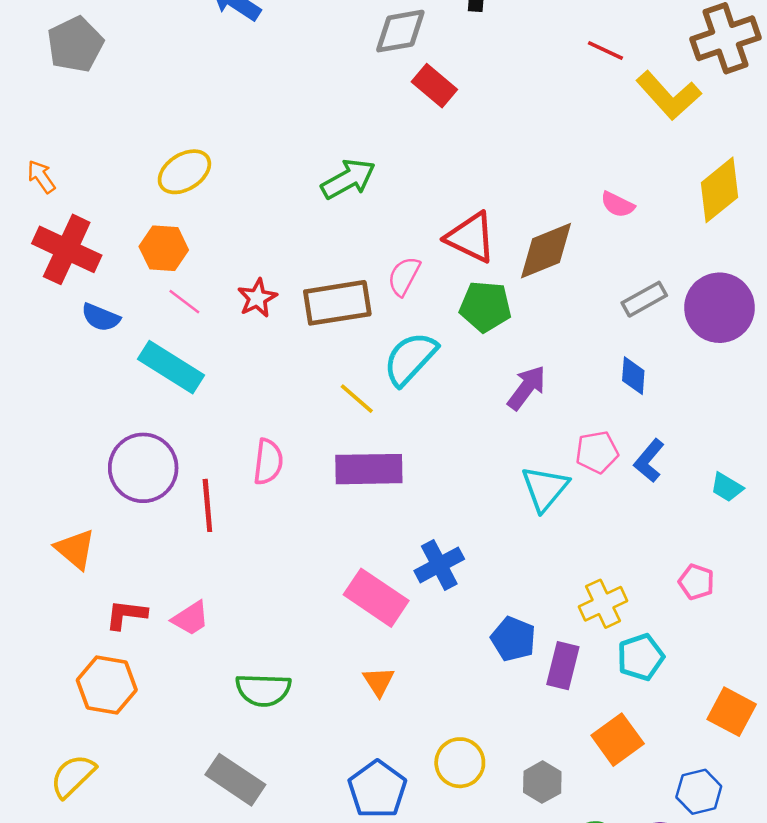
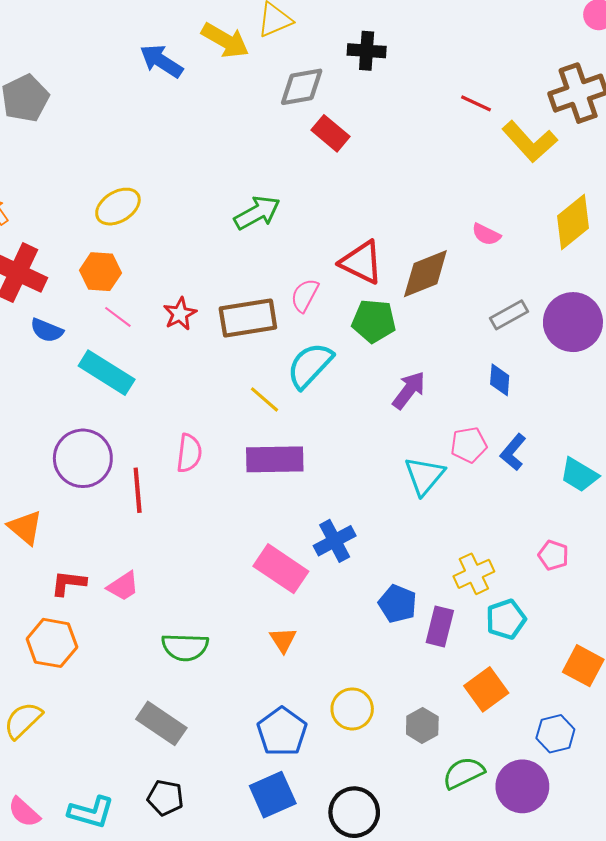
cyan trapezoid: (727, 487) -> (579, 475), size x1.4

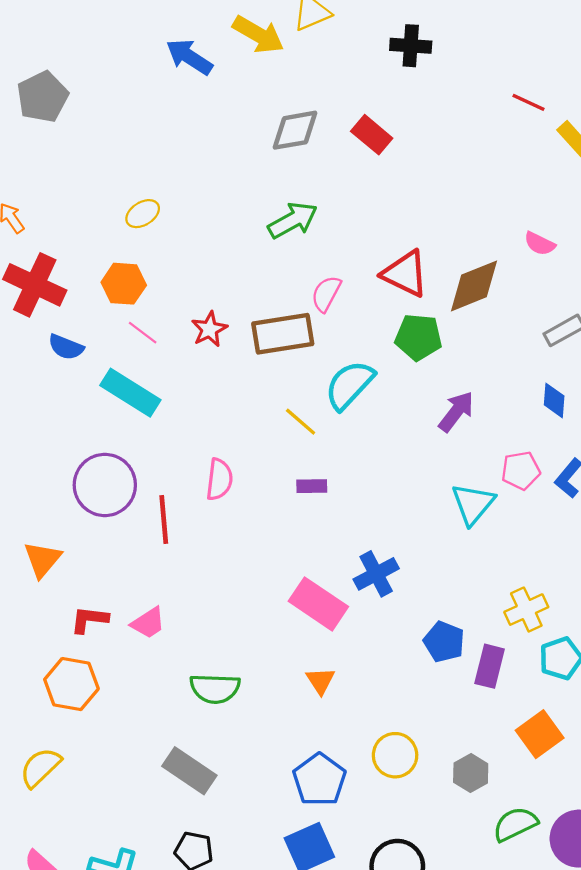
gray diamond: (302, 87) -> (295, 130), moved
yellow ellipse: (118, 207) -> (143, 214), size x0.7
pink semicircle: (305, 295) -> (326, 294), moved
purple rectangle: (275, 459) -> (312, 486), size x0.5
orange triangle: (25, 527) -> (43, 559), turned 30

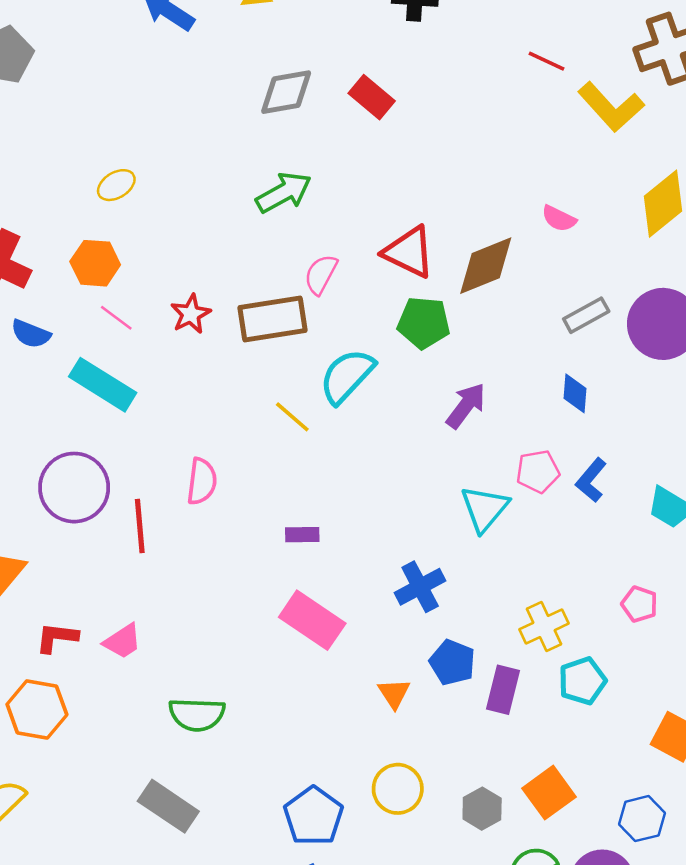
purple rectangle: (312, 486) -> (302, 535), moved
blue cross: (376, 574) -> (420, 587), moved
orange triangle: (321, 681) -> (394, 693), moved
orange square: (540, 734) -> (549, 793), moved

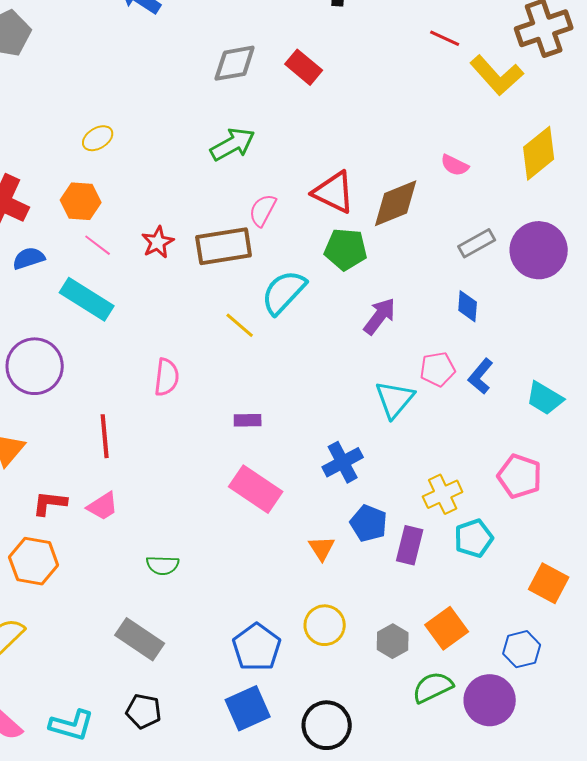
blue semicircle: (31, 334) -> (29, 258), turned 140
purple circle: (74, 488) -> (35, 366), moved
red line: (140, 526) -> (105, 436), moved
pink pentagon: (639, 604) -> (520, 476), size x1.5
green semicircle: (197, 714) -> (163, 565), size x0.7

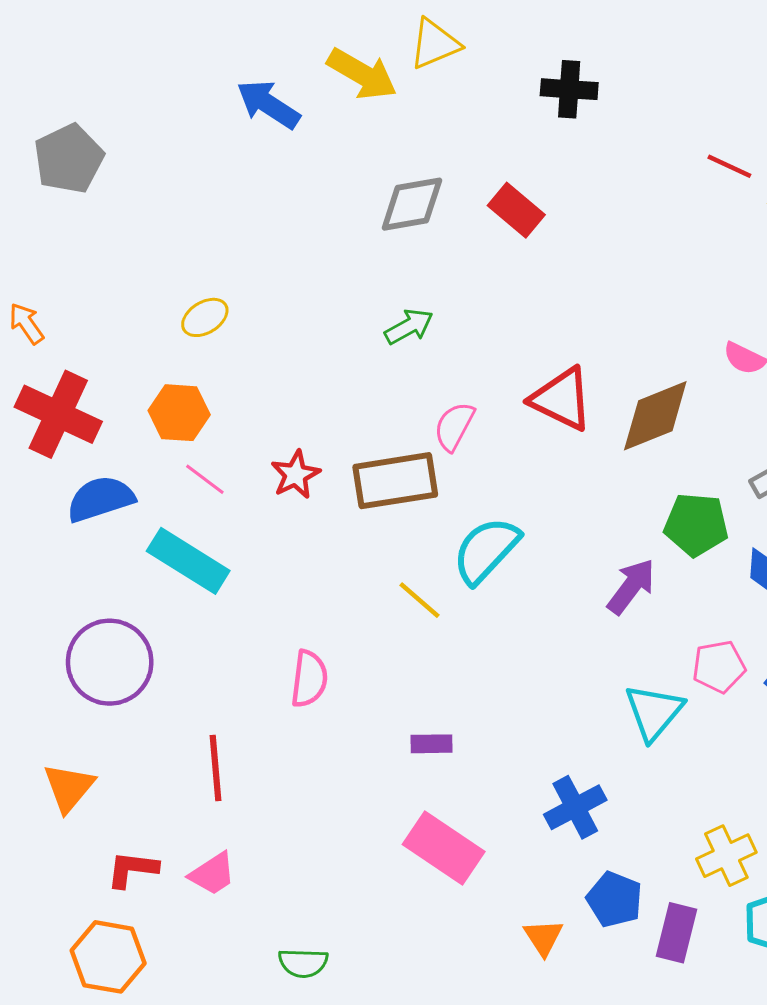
green arrow: (233, 144) -> (409, 327), size x0.7
green pentagon: (346, 249) -> (696, 525), moved
blue semicircle: (29, 258) -> (101, 499), size x1.4

